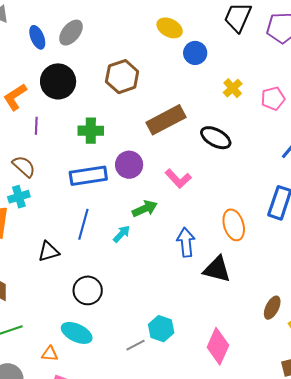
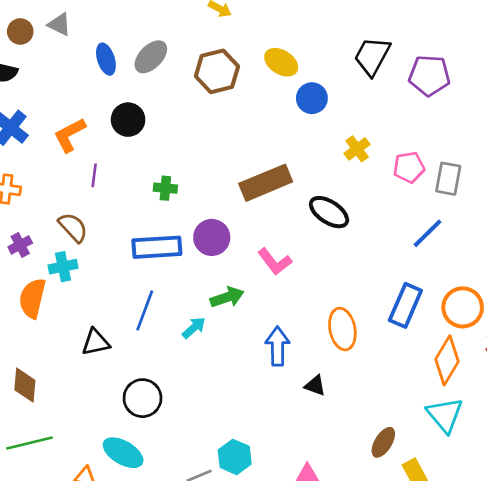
brown hexagon: (122, 77) -> (217, 71), moved
black circle: (58, 81) -> (128, 120), size x0.7
green cross: (91, 131) -> (165, 188), size x0.7
black triangle: (217, 269) -> (315, 386), size x0.6

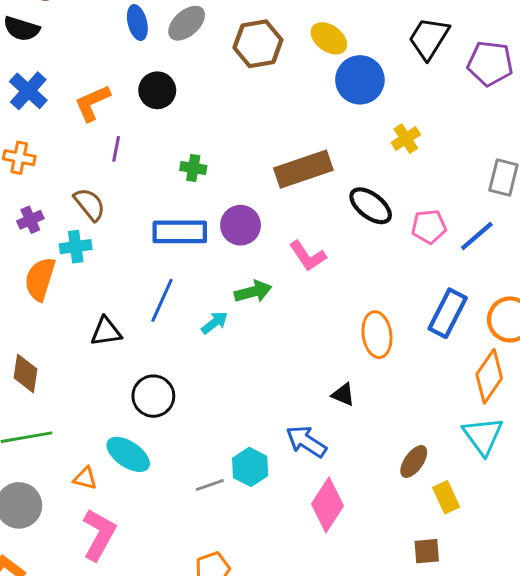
blue circle: (312, 98) -> (360, 80), size x1.4
pink pentagon: (409, 167) -> (429, 227), moved
blue arrow: (278, 346) -> (306, 441), moved, turned -60

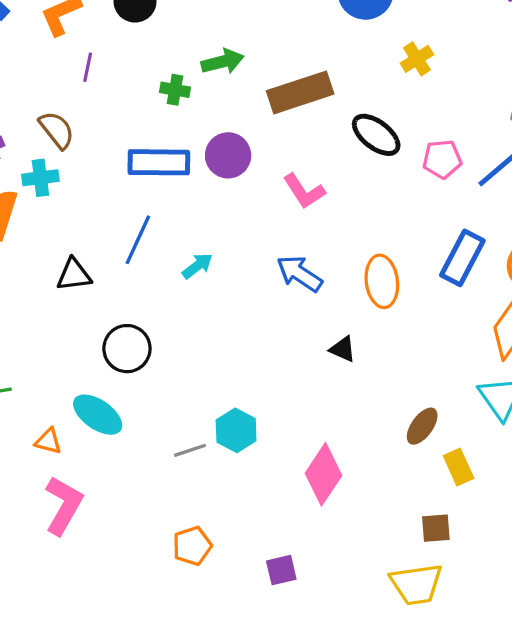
green arrow: (253, 292) -> (223, 62), moved
blue arrow: (306, 441) -> (299, 274), moved

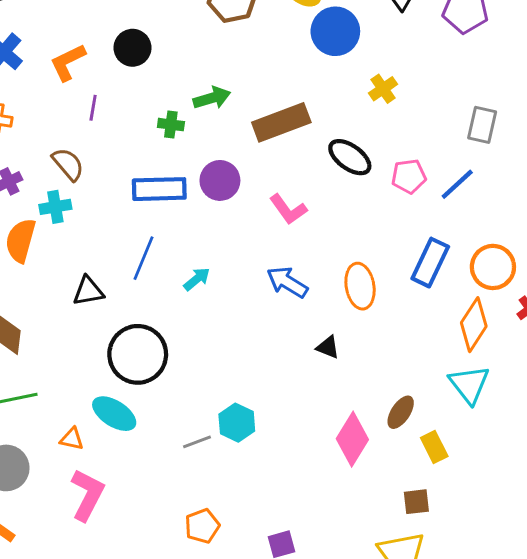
black circle: (127, 349) -> (138, 354), size x1.4
pink diamond: (324, 474) -> (352, 439), moved

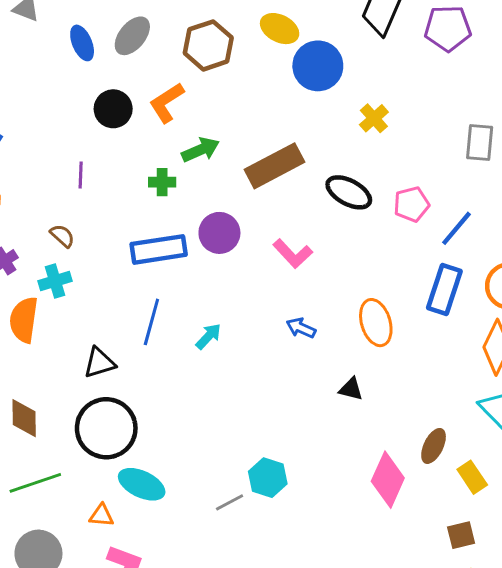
orange L-shape: (68, 62) -> (167, 103), moved
brown semicircle: (68, 164) -> (62, 236), size x0.7
blue line: (457, 184) -> (457, 228), moved
blue arrow: (287, 282) -> (301, 328), size x0.7
black circle: (138, 354) -> (106, 428), moved

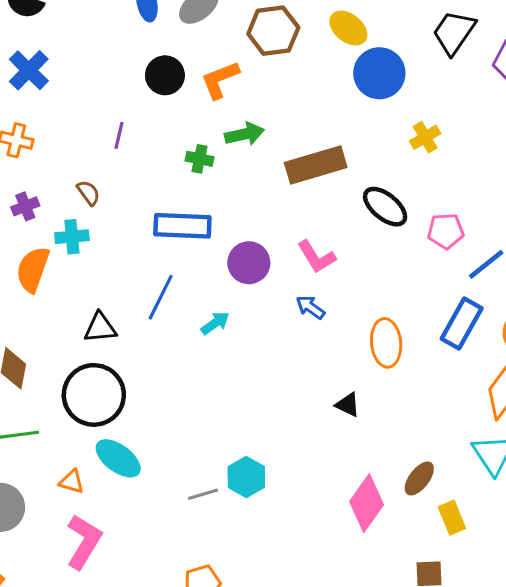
purple circle: (219, 233) -> (249, 263), moved
blue arrow: (301, 328) -> (310, 307), moved

